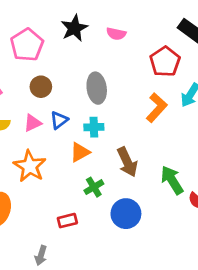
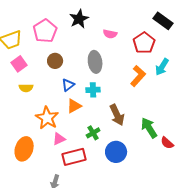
pink semicircle: (116, 34) -> (110, 34), moved
pink triangle: (33, 123) -> (59, 139), moved
orange triangle: (80, 152) -> (74, 106), moved
red rectangle: (67, 221) -> (74, 157), size x1.6

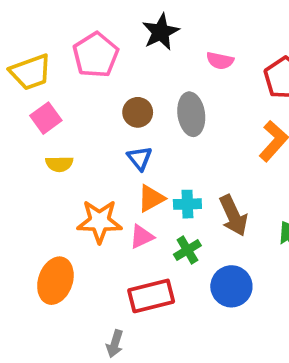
brown circle: (55, 61) -> (138, 112), moved
blue triangle: (68, 85) -> (140, 158), turned -32
cyan cross: (93, 90) -> (187, 204), moved
orange star: (47, 118) -> (99, 221), turned -30
pink triangle: (59, 139) -> (142, 237), moved

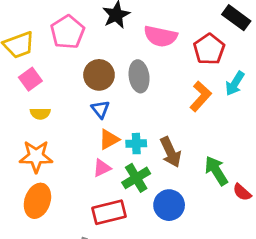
pink semicircle: (220, 61) -> (160, 36), size x1.6
brown circle: (138, 112) -> (99, 75), size x1.4
orange star: (99, 221) -> (36, 156), moved
green cross: (187, 250) -> (136, 178), size x1.4

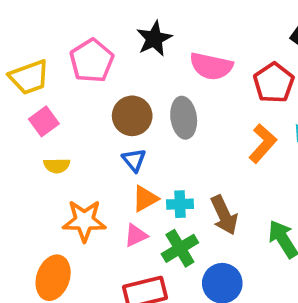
orange star: (36, 156) -> (84, 221), moved

